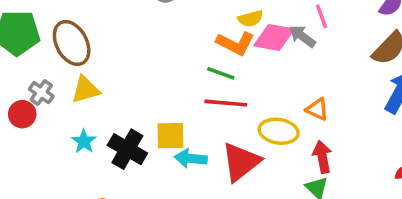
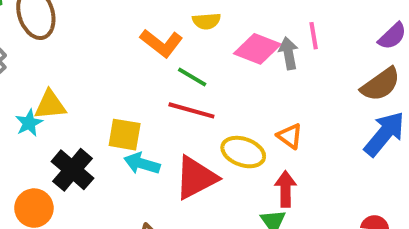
yellow semicircle: (251, 19) -> (207, 21), moved
gray arrow: (302, 36) -> (289, 53), turned 32
orange L-shape: (235, 43) -> (161, 43), moved
yellow triangle: (85, 90) -> (50, 105), moved
black cross: (127, 149) -> (72, 170), moved

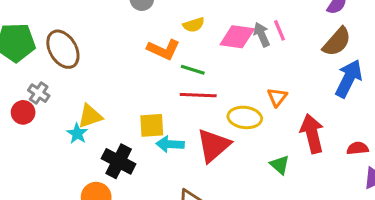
pink line: (314, 36) -> (279, 30), moved
orange triangle: (290, 136) -> (277, 97), turned 45
red arrow: (286, 189) -> (312, 134), moved, size x1.4

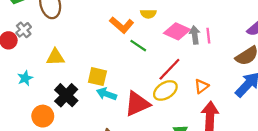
red line: (198, 95) -> (169, 69), moved, turned -65
orange triangle: (277, 97) -> (201, 86), moved
yellow ellipse: (245, 117) -> (165, 90), turned -55
cyan star: (77, 134) -> (25, 78), moved

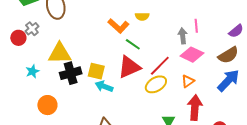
pink diamond: (177, 31) -> (192, 55), moved
pink line: (208, 36) -> (196, 26), moved
yellow triangle: (55, 57) -> (60, 53), size x1.4
black cross: (66, 95) -> (71, 73), moved, turned 30
red triangle: (137, 104) -> (129, 67), moved

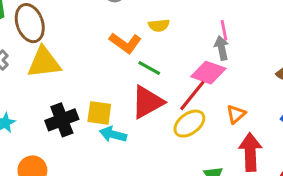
pink line: (196, 26) -> (224, 30), moved
yellow triangle: (60, 53) -> (44, 62), moved
pink diamond: (192, 55) -> (208, 73), moved

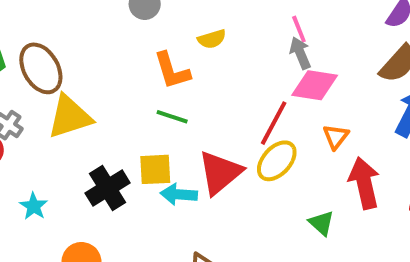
orange L-shape: (125, 43) -> (172, 71), turned 48
green line: (149, 68) -> (172, 117), moved
pink diamond: (208, 73) -> (315, 85), moved
red triangle: (147, 102) -> (220, 173), moved

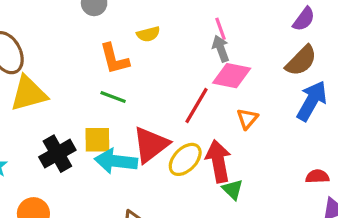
yellow ellipse: (277, 161) -> (185, 159), moved
red arrow: (364, 183) -> (218, 161), moved
cyan arrow: (179, 194) -> (116, 161), size x1.4

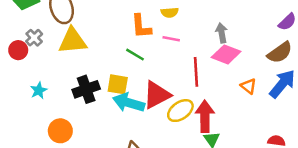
pink line: (220, 29) -> (171, 39), moved, turned -70
red line: (196, 105) -> (196, 72), turned -44
orange triangle: (247, 119) -> (248, 86), moved, turned -42

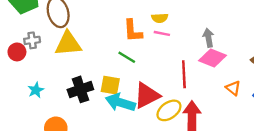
gray cross: (34, 38) -> (32, 40), turned 35
pink line: (171, 39) -> (162, 33), moved

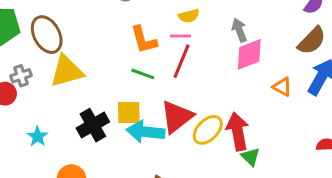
yellow semicircle: (160, 18) -> (189, 16), moved
pink diamond: (212, 58) -> (249, 54), turned -32
red line: (184, 74) -> (182, 61), moved, turned 36

